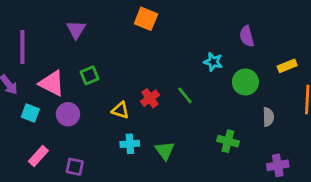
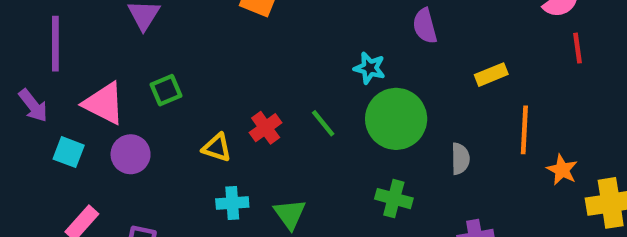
green circle: (245, 82) -> (396, 119), moved, size x1.4

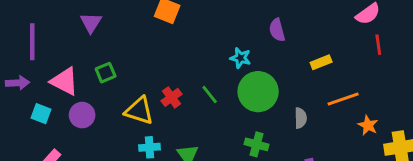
purple arrow: (33, 106) -> (18, 83), turned -55
orange line: (524, 130) -> (343, 99), turned 68
yellow triangle: (217, 148) -> (139, 111), size x1.5

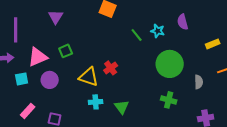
cyan star: (240, 58) -> (158, 31), moved
pink triangle: (64, 81) -> (38, 57), turned -50
green line: (210, 95) -> (137, 35), moved
cyan square: (41, 114) -> (22, 79), turned -32

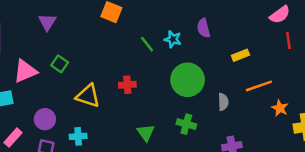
green square: (66, 51) -> (60, 64), turned -32
red cross: (111, 68) -> (127, 85), moved, turned 32
purple circle: (50, 80) -> (45, 119), moved
cyan cross: (96, 102) -> (78, 136), moved
green triangle: (122, 107) -> (146, 133), moved

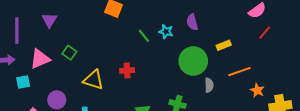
purple triangle: (47, 22) -> (49, 20), moved
red line: (288, 40) -> (265, 33), turned 48
green circle: (188, 80) -> (193, 61), moved

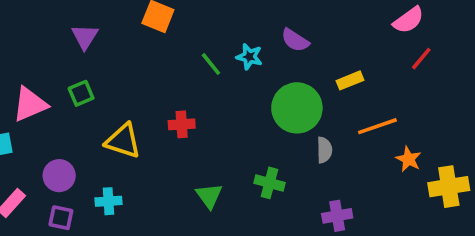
purple triangle: (49, 20) -> (85, 37), moved
purple semicircle: (192, 22) -> (295, 40), turned -42
green square: (69, 53) -> (81, 93), turned 32

